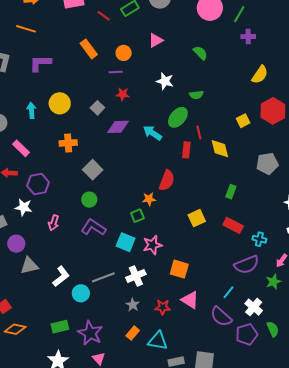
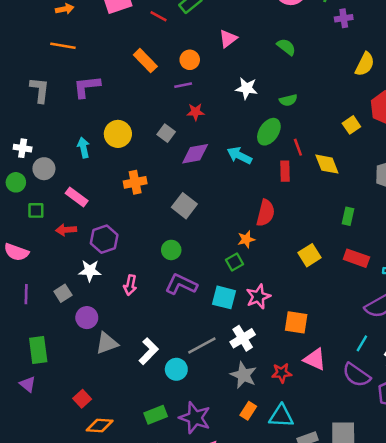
gray square: (93, 170) -> (184, 206), moved
gray star: (133, 305) -> (244, 375), size x1.5

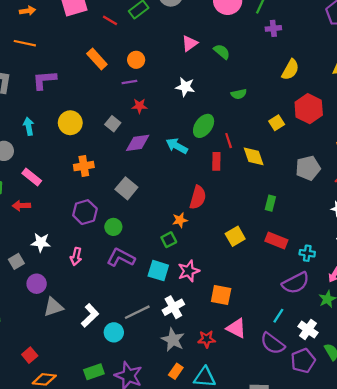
pink triangle: (228, 39) -> (190, 43), moved
green semicircle: (288, 100) -> (239, 94), moved
cyan arrow: (83, 148) -> (29, 126), moved
purple hexagon: (104, 239) -> (85, 212), moved

